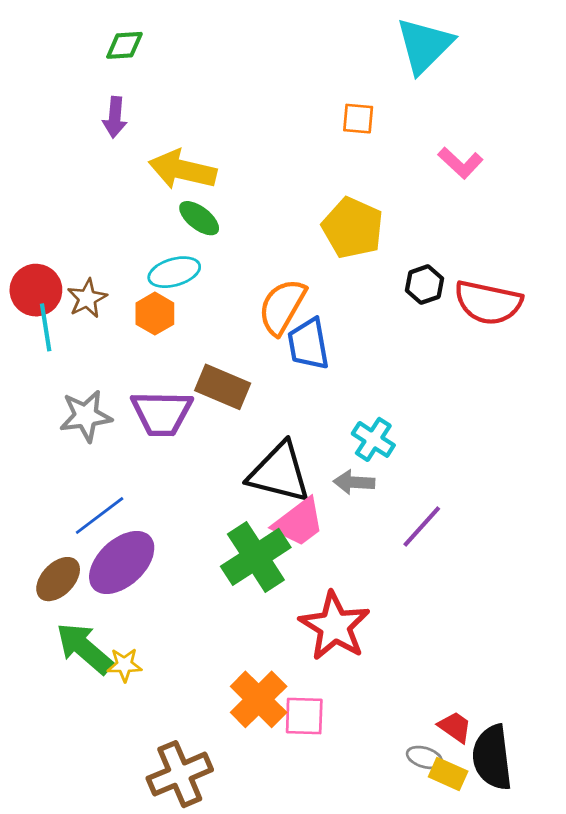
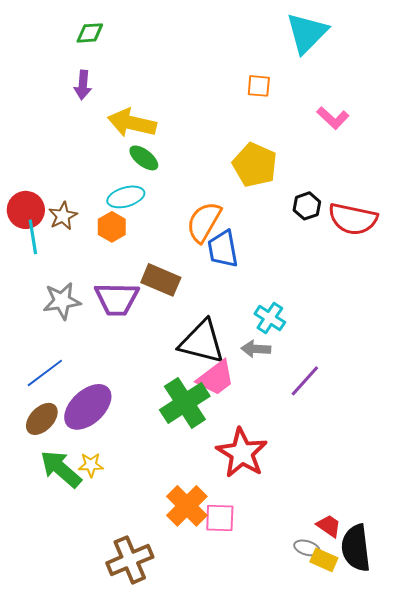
blue line: (100, 515) -> (45, 373), moved
yellow star: (124, 665) -> (91, 465), moved

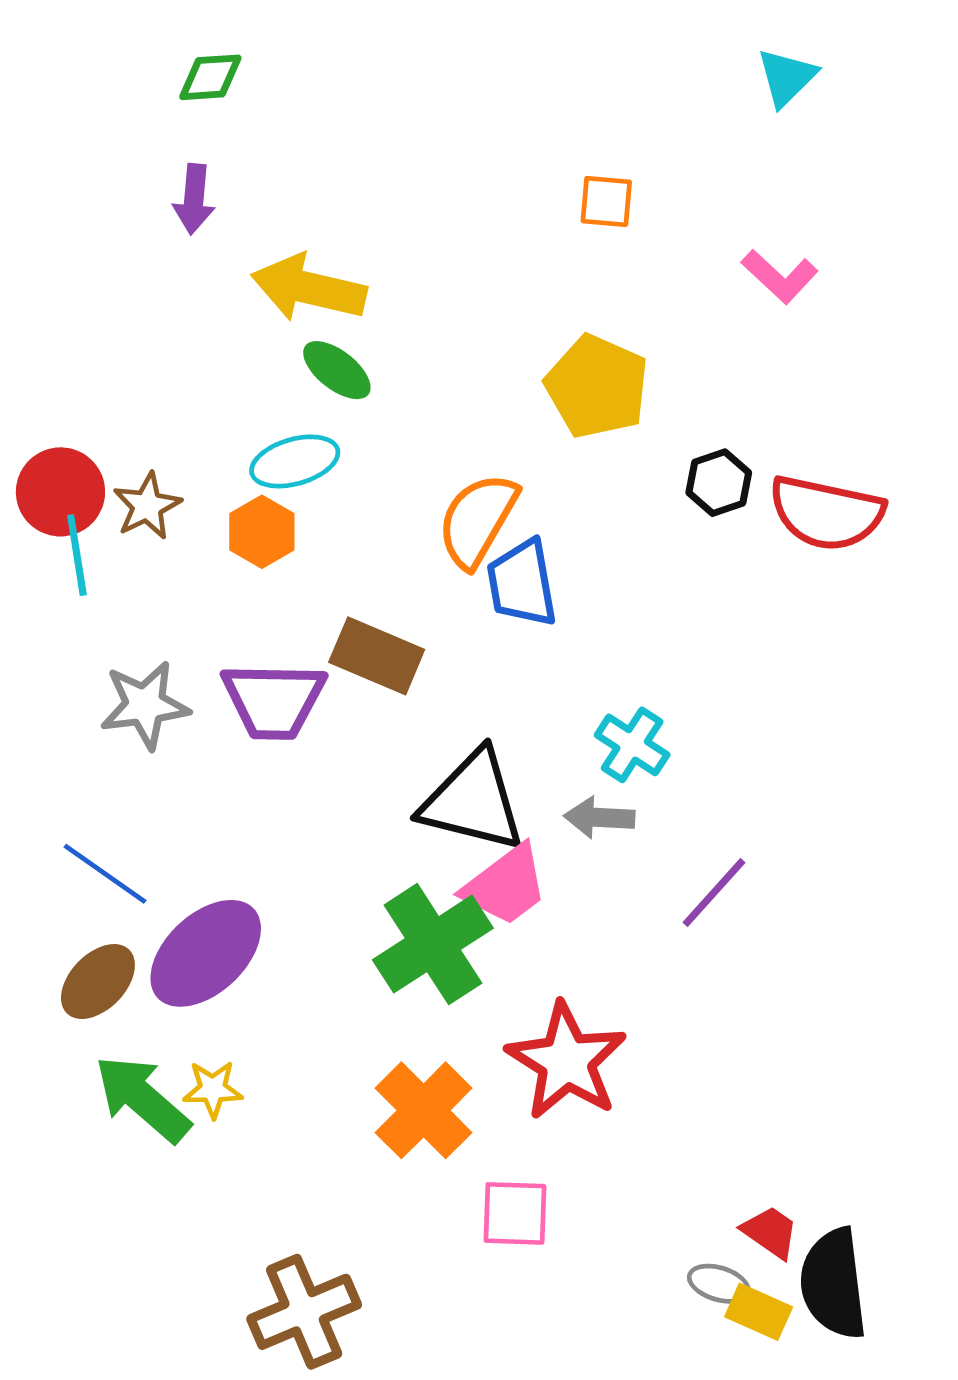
cyan triangle: (307, 33) -> (787, 77), moved, size x0.6
blue line: (45, 373) -> (105, 874), turned 72
orange cross: (187, 506) -> (424, 1110), moved

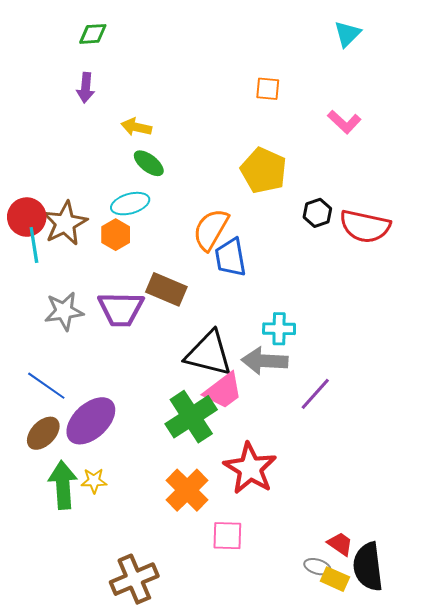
yellow arrow: (309, 288) -> (136, 127), size x0.6
brown star: (147, 506) -> (65, 223), size x1.5
cyan cross: (632, 745) -> (279, 329), turned -32
gray arrow: (599, 818) -> (265, 361), size x1.5
green arrow: (142, 1099) -> (63, 485), turned 45

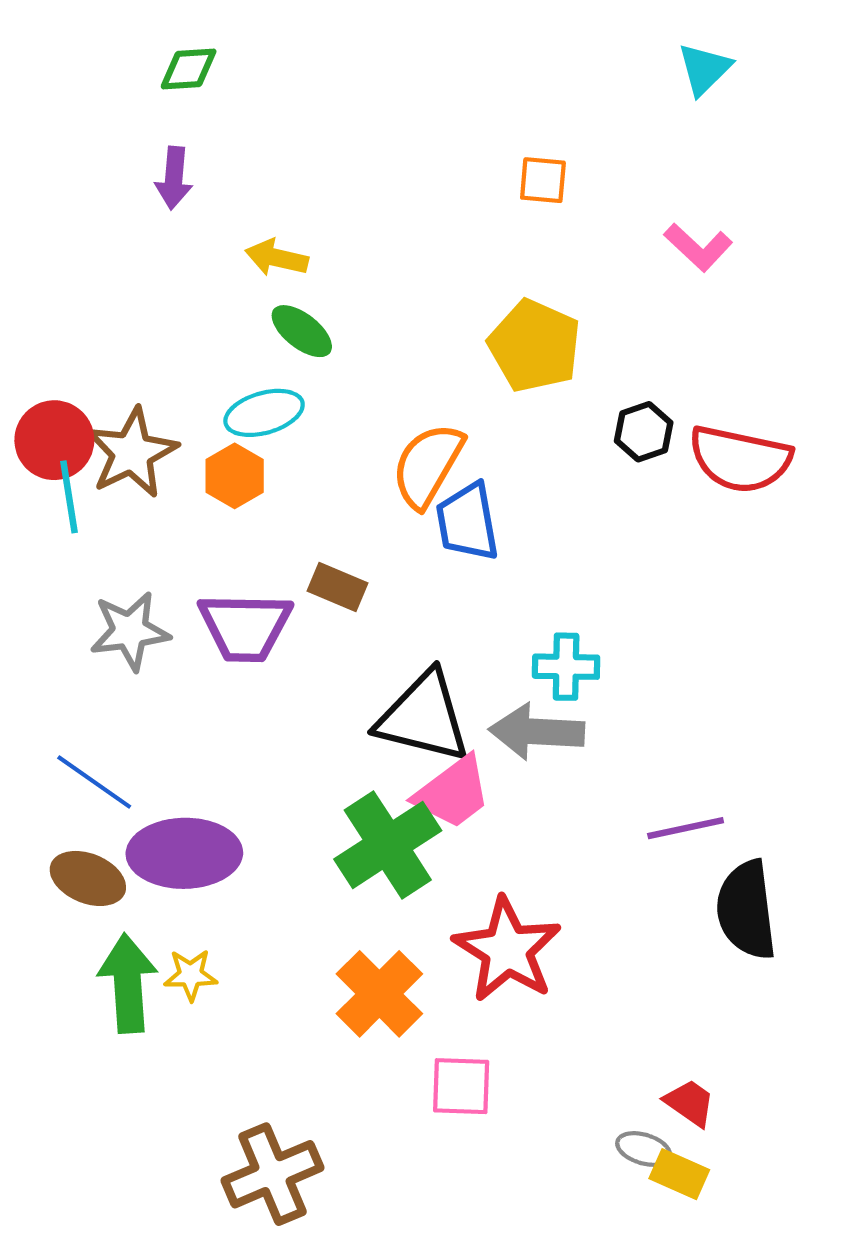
brown rectangle: (166, 289) -> (337, 587), size x0.7
purple line: (315, 394) -> (686, 828), moved, turned 36
purple ellipse: (91, 421) -> (184, 853), turned 42
brown ellipse: (43, 433) -> (88, 878), turned 68
black semicircle: (368, 567) -> (746, 910), moved

